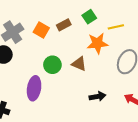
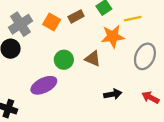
purple ellipse: (34, 88) -> (44, 85), turned 55

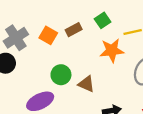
brown triangle: (93, 59) -> (86, 84), moved

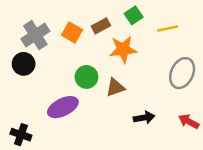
orange star: (112, 50) -> (123, 49), moved
brown triangle: (86, 84) -> (115, 87), turned -42

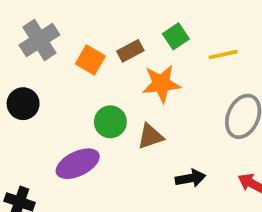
gray cross: (35, 35) -> (39, 40), moved

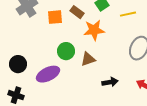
brown rectangle: (130, 51) -> (77, 12), turned 64
orange square: (90, 60) -> (55, 17), turned -35
black circle: (23, 104) -> (18, 64), moved

